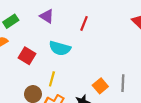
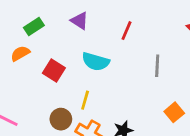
gray line: (123, 83) -> (157, 66), moved
orange square: (100, 86) -> (174, 112), moved

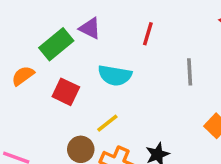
green rectangle: (34, 26) -> (56, 44), moved, size x1.4
yellow line: (85, 100) -> (107, 123), turned 42

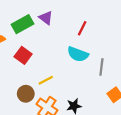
gray line: (190, 72) -> (101, 67), moved
cyan semicircle: (115, 75) -> (78, 54), moved

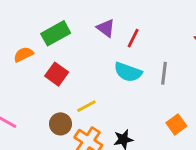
purple triangle: (46, 18) -> (106, 28), moved
gray line: (101, 67) -> (164, 73), moved

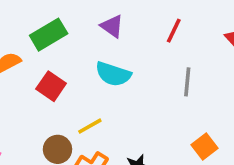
red line: (133, 38) -> (174, 31), moved
cyan semicircle: (128, 72) -> (113, 74), moved

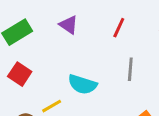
cyan semicircle: (113, 74) -> (82, 84), moved

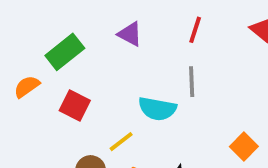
gray line: (130, 69) -> (192, 82), moved

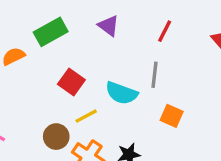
red square: (75, 105) -> (71, 82), moved
orange square: (244, 146) -> (172, 116), moved, turned -30

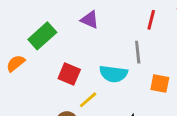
red line: (165, 31) -> (151, 20), moved

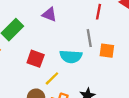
orange square: (160, 84) -> (107, 51), moved

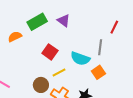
purple triangle: (49, 14) -> (64, 21), moved
orange square: (107, 51) -> (98, 72), moved, turned 32

